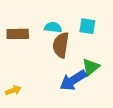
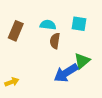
brown rectangle: (18, 34) -> (16, 31), turned -66
brown semicircle: (61, 45) -> (55, 41), size x0.7

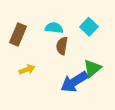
cyan square: (79, 24) -> (89, 27), turned 35
yellow arrow: (12, 82) -> (27, 69), moved

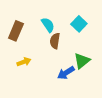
cyan semicircle: (54, 28) -> (48, 25), turned 49
blue arrow: (74, 82) -> (66, 73), size x0.7

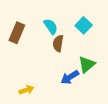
yellow arrow: (24, 62) -> (26, 90), moved

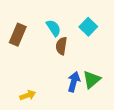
green triangle: (87, 65) -> (92, 80), moved
blue arrow: (70, 77) -> (74, 82), turned 138

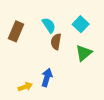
green triangle: (92, 80) -> (84, 53), moved
blue arrow: (74, 82) -> (47, 78), moved

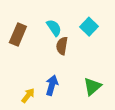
green triangle: (84, 53) -> (92, 86), moved
yellow arrow: (25, 87) -> (28, 95), turned -32

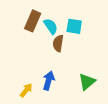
cyan square: (89, 27) -> (74, 26), moved, turned -35
brown rectangle: (18, 35) -> (33, 21), moved

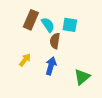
blue arrow: (49, 81) -> (51, 66), moved
yellow arrow: (26, 90) -> (25, 60), moved

